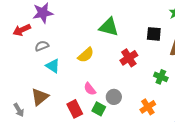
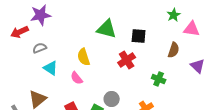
black square: (154, 34) -> (139, 36), moved
yellow semicircle: (86, 55) -> (84, 57), turned 114
pink semicircle: (90, 89) -> (77, 78), moved

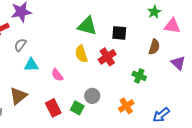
gray semicircle: (40, 48) -> (20, 45), turned -32
yellow semicircle: (84, 57) -> (81, 54), moved
cyan triangle: (51, 68) -> (31, 65), turned -35

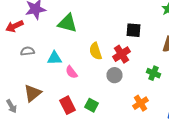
green triangle: (87, 26) -> (68, 23), moved
gray semicircle: (20, 45) -> (28, 51), moved, turned 48
cyan triangle: (31, 65) -> (54, 58), moved
gray circle: (92, 96) -> (114, 75), moved

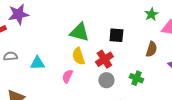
green triangle: (68, 23) -> (79, 32), moved
pink semicircle: (72, 72) -> (67, 76), moved, turned 64
gray circle: (114, 75) -> (106, 80), moved

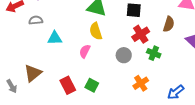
gray semicircle: (10, 56) -> (36, 20), moved
red cross: (104, 59) -> (141, 34), moved

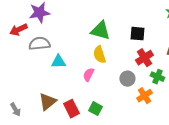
gray semicircle: (36, 20) -> (39, 44), size x1.5
brown triangle: (33, 73) -> (47, 102), moved
orange cross: (141, 83) -> (144, 96), moved

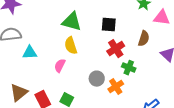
gray circle: (127, 79) -> (97, 79), moved

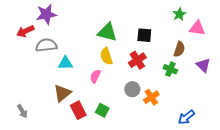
red cross: (116, 49) -> (137, 60), moved
green cross: (129, 68) -> (170, 69), moved
brown triangle: (19, 93) -> (62, 93), moved

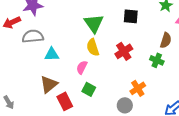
green triangle: (107, 32) -> (94, 23), turned 40
black square: (144, 35) -> (131, 16), moved
gray circle: (132, 89) -> (125, 105), moved
green square: (102, 110) -> (89, 89), moved

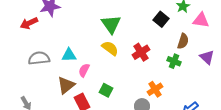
black square: (131, 16) -> (161, 19), moved, turned 35
gray semicircle: (33, 36) -> (39, 58), moved
yellow semicircle: (93, 47) -> (110, 48), turned 144
pink semicircle: (82, 67) -> (84, 70), moved

